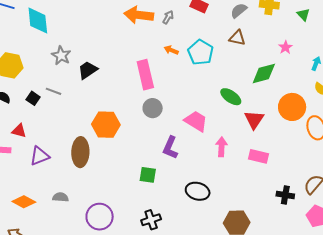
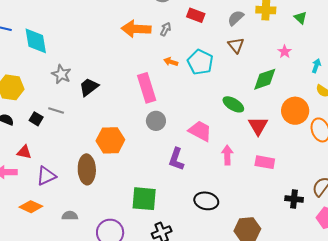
brown triangle: (237, 38) -> (236, 45), turned 42
green square: (148, 175) -> (144, 199), moved, size x1.5
orange diamond: (24, 202) -> (31, 207), moved

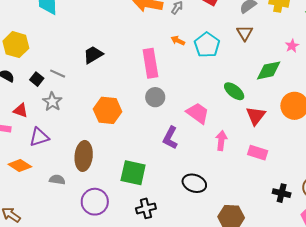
gray star: (61, 74) -> (52, 102), moved
brown ellipse: (87, 169) -> (84, 156), moved

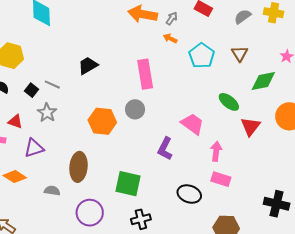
brown triangle: (245, 33) -> (240, 54), moved
orange arrow: (178, 41) -> (170, 38), moved
gray circle: (155, 97) -> (135, 109), moved
pink rectangle: (258, 153) -> (221, 179), moved
black cross: (282, 193) -> (277, 204), size x1.4

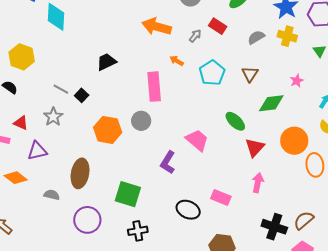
gray arrow: (172, 18) -> (195, 36), moved
orange arrow: (170, 38) -> (177, 61), moved
black trapezoid: (88, 66) -> (106, 62), moved
black square: (31, 90) -> (82, 95), moved
pink arrow: (216, 151) -> (258, 183), moved

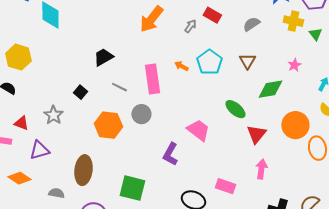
orange arrow: (157, 27) -> (151, 19), turned -64
yellow cross: (287, 36) -> (293, 21), moved
orange arrow: (177, 61) -> (181, 66), moved
gray line: (61, 89) -> (119, 87), moved

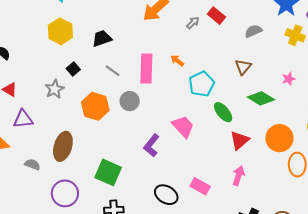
yellow hexagon: (18, 57) -> (60, 31), moved
cyan pentagon: (209, 62) -> (202, 84), moved
green diamond: (270, 89) -> (261, 98), turned 32
gray star: (53, 115) -> (55, 89), moved

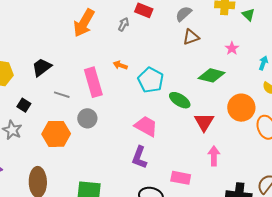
brown triangle: (243, 67) -> (191, 37), moved, turned 48
purple L-shape: (151, 145) -> (139, 157), moved

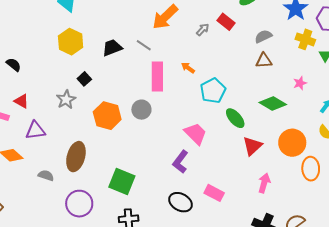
gray line: (62, 95) -> (144, 45), moved
pink arrow: (214, 156) -> (264, 183), moved

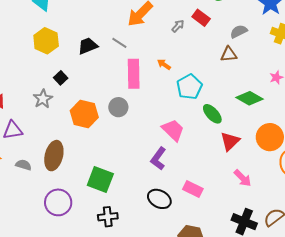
brown triangle: (264, 61) -> (229, 54), moved
gray semicircle: (46, 175) -> (24, 165), moved
pink arrow: (264, 183) -> (243, 178), turned 120

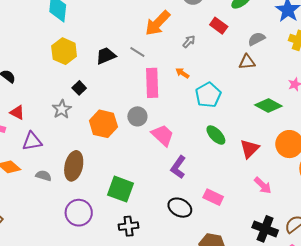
gray arrow: (178, 26) -> (189, 42), moved
green ellipse: (212, 114) -> (216, 135), moved
pink trapezoid: (173, 130) -> (163, 135), moved

